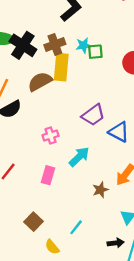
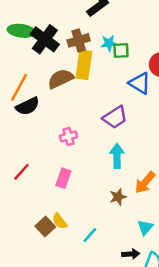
blue triangle: (119, 132) -> (140, 83), moved
cyan arrow: (79, 157) -> (117, 156), moved, turned -50
yellow semicircle: (52, 247) -> (60, 221), moved

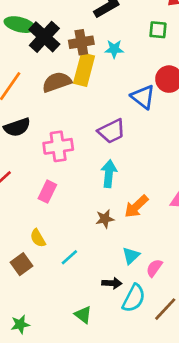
green square: (121, 50) -> (158, 30), moved
black semicircle: (28, 106) -> (17, 127), moved
pink cross: (69, 136) -> (58, 146), size x1.5
brown square: (45, 226) -> (21, 264), moved

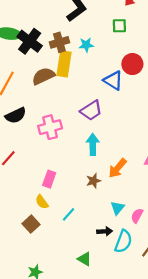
pink rectangle: (47, 192) -> (49, 179), moved

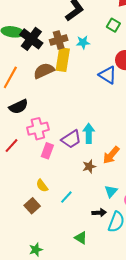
green square: (119, 26) -> (113, 25), turned 32
purple trapezoid: (91, 110) -> (71, 139), moved
pink cross: (50, 127) -> (38, 129), moved
pink rectangle: (49, 179) -> (47, 151), moved

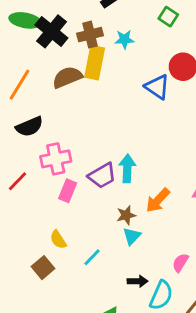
cyan triangle: (111, 191) -> (132, 236), moved

